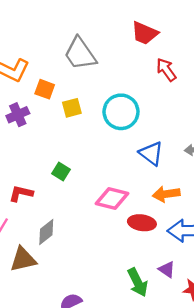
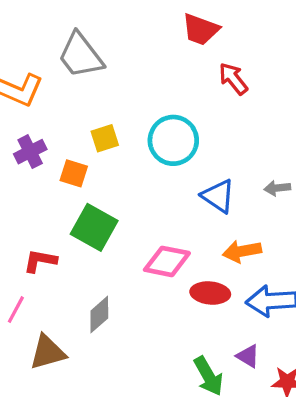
gray trapezoid: (80, 54) -> (81, 55), moved
orange square: (45, 89) -> (74, 173), moved
green square: (61, 171) -> (94, 227), size x1.8
gray diamond: (46, 232) -> (99, 314), moved

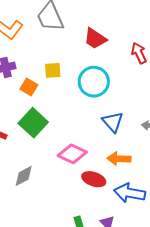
red trapezoid: (201, 29) -> (95, 39), moved

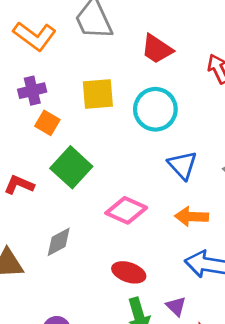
yellow square: (53, 70) -> (98, 94), size x1.4
orange square: (29, 87) -> (47, 123), moved
red ellipse: (94, 179) -> (129, 272), moved

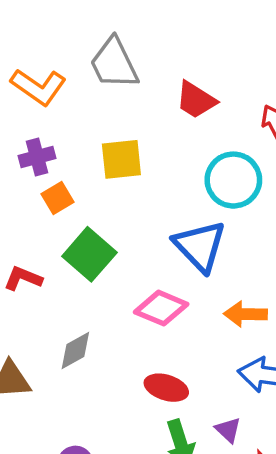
cyan circle: (155, 109) -> (233, 180), moved
orange square: (47, 123) -> (57, 198), turned 30
blue triangle: (182, 165) -> (200, 246), moved, size x1.4

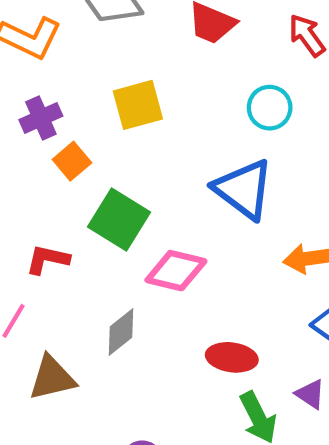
cyan circle: (233, 180) -> (270, 108), size x0.7
pink diamond: (161, 308) -> (176, 271), moved

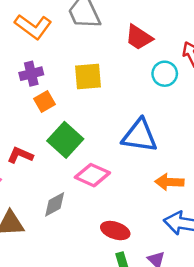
cyan circle: (270, 108) -> (165, 74), moved
blue triangle: (244, 189) -> (140, 136), turned -39

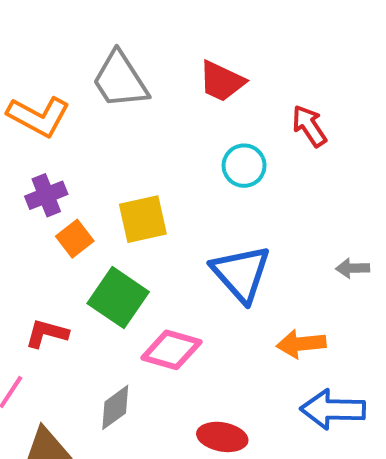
red trapezoid: (139, 37) -> (222, 81), moved
cyan circle: (165, 74) -> (244, 166), moved
yellow square: (88, 76) -> (143, 219), moved
blue triangle: (140, 136) -> (241, 273), turned 48

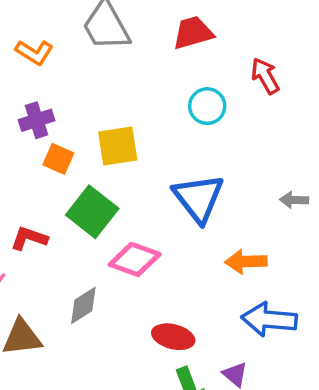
red trapezoid: (222, 81) -> (193, 33), turned 135
orange L-shape: (38, 116) -> (34, 52), size x0.7
orange square: (75, 239) -> (58, 159), turned -32

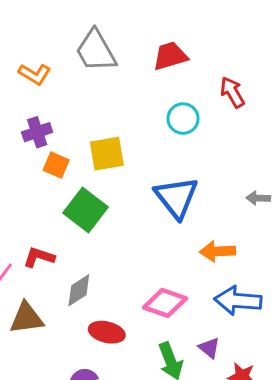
red L-shape: (29, 238) -> (39, 257), moved
pink diamond: (135, 259) -> (165, 303), moved
red ellipse: (173, 337) -> (107, 332), moved

